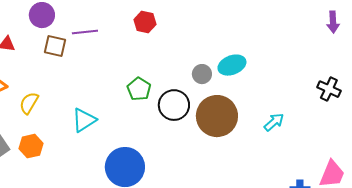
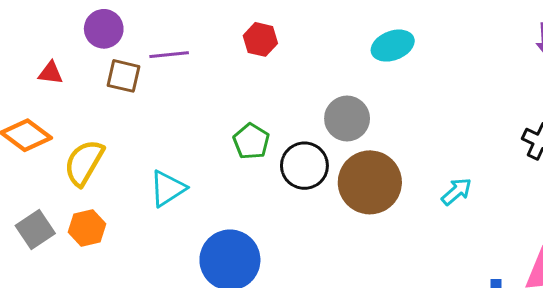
cyan ellipse: (232, 65) -> (393, 46), moved
gray circle: (202, 74) -> (347, 119), size x1.5
yellow semicircle: (29, 103) -> (84, 163), size x1.4

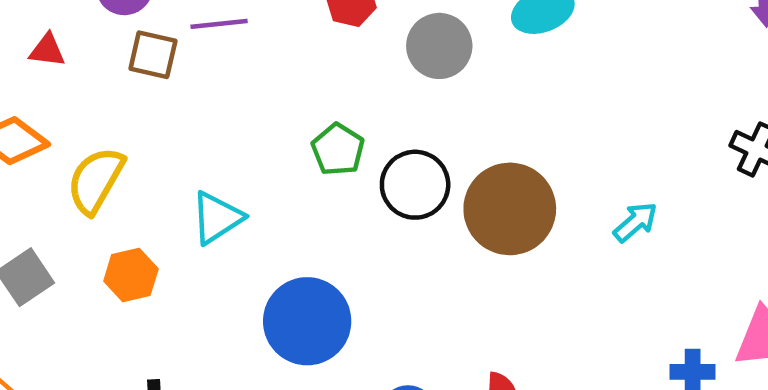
gray circle: (347, 119) -> (439, 46), moved
orange hexagon: (87, 228) -> (131, 275), moved

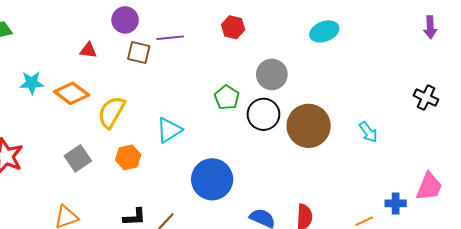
gray circle: (439, 46) -> (272, 74), moved
cyan arrow: (635, 222) -> (368, 132), turned 95

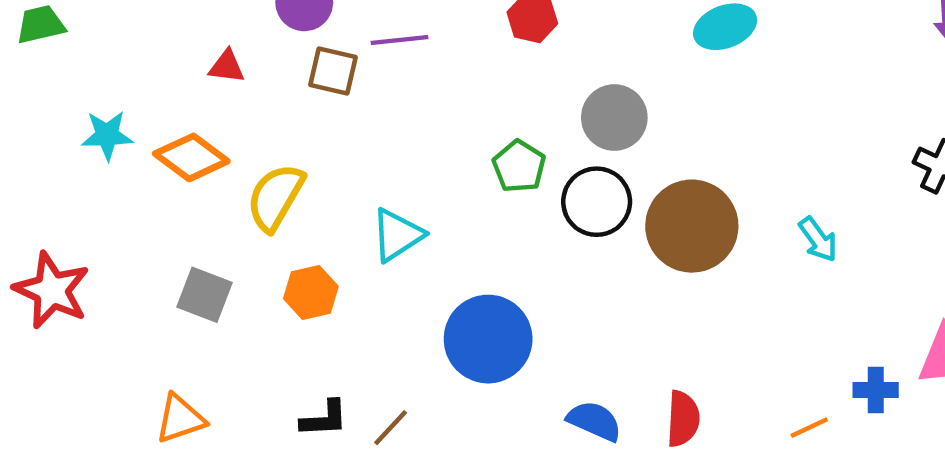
gray square: (78, 158) -> (205, 295), turned -35

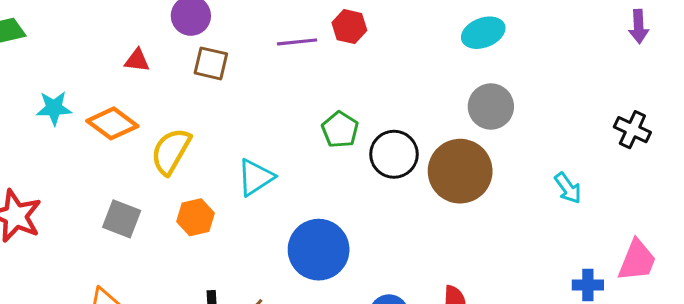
purple line: (399, 40) -> (297, 42), moved
gray circle: (614, 118) -> (491, 107), moved
cyan arrow: (818, 239) -> (568, 188), moved

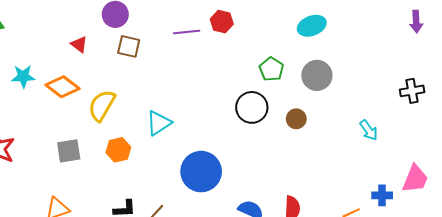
red triangle: (137, 60) -> (79, 44), turned 30
green pentagon: (340, 130) -> (271, 69), moved
black cross: (632, 130) -> (412, 91), turned -35
brown circle: (460, 171) -> (296, 119), size x0.5
gray square: (122, 219) -> (69, 151), turned -30

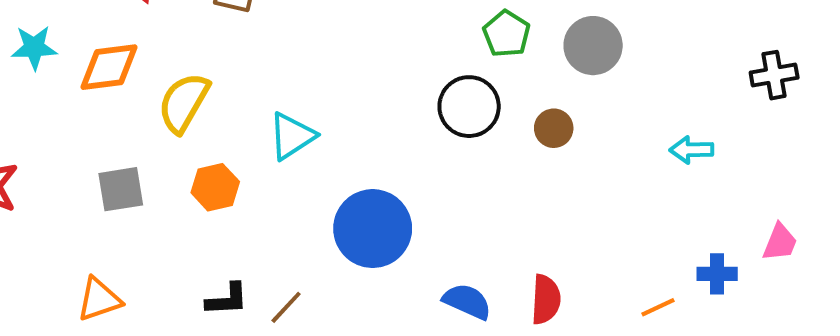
orange diamond: (63, 87) -> (109, 67), turned -44
cyan arrow: (369, 130) -> (691, 150), turned 125
pink trapezoid: (415, 179) -> (780, 242), size x0.7

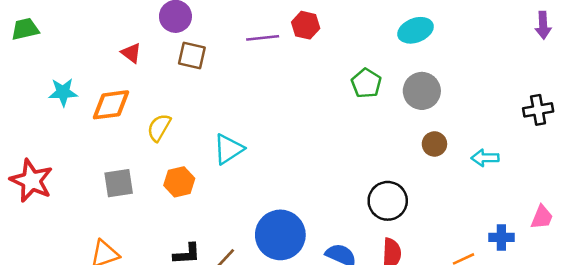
yellow semicircle: (184, 103) -> (159, 128), size x0.7
black circle: (469, 107) -> (388, 201), moved
brown circle: (554, 128) -> (434, 144), moved
blue circle: (373, 229) -> (280, 235), moved

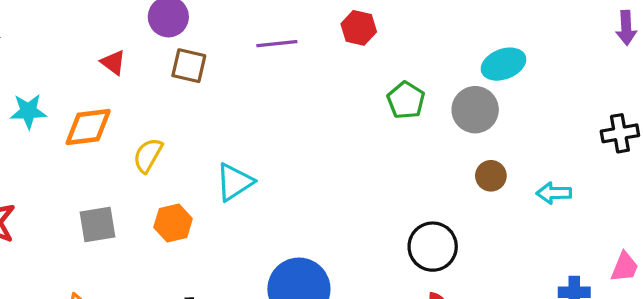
red hexagon: (306, 25) -> (359, 28), moved
cyan ellipse: (416, 30) -> (503, 64), moved

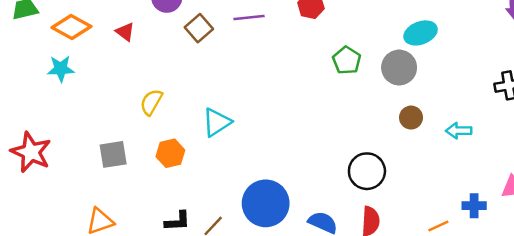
brown square: (189, 66) -> (199, 28), moved, turned 36
orange diamond: (88, 127) -> (71, 27), moved, turned 36

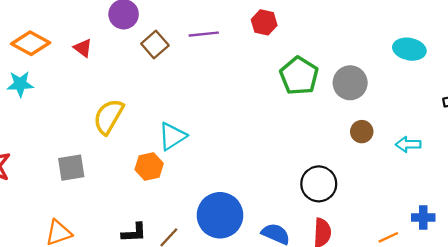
cyan ellipse: (421, 33) -> (409, 49), moved, turned 32
green pentagon: (347, 60) -> (299, 76), size x1.4
yellow semicircle: (151, 102) -> (108, 117), size x1.4
orange hexagon: (170, 153) -> (149, 166), moved

